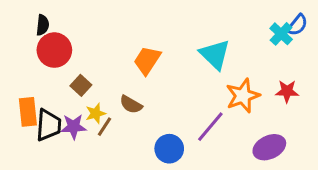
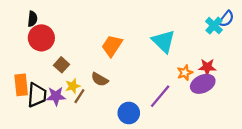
red star: (287, 91) -> (207, 67), moved
orange star: (243, 96) -> (185, 73), size x0.6
purple ellipse: (269, 147) -> (203, 84), moved

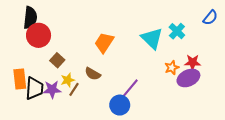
black semicircle: (32, 19) -> (30, 18), size x1.5
cyan cross: (214, 26) -> (177, 31), moved
purple line: (160, 96) -> (129, 89), moved

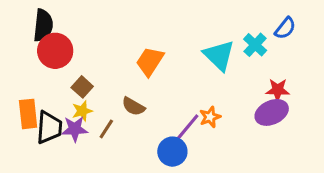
blue semicircle: (210, 18) -> (285, 28), moved
orange star: (172, 68) -> (210, 117), moved
yellow star: (68, 80) -> (82, 111), moved

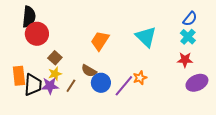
cyan cross: (255, 45) -> (188, 37), moved
purple ellipse: (272, 112) -> (197, 83), moved
blue circle: (172, 152) -> (101, 83), moved

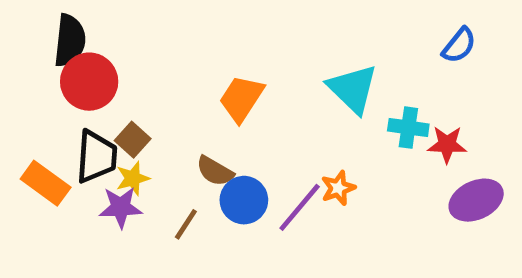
cyan cross: (188, 37) -> (408, 128), moved, turned -35
orange rectangle: (19, 76) -> (46, 183), turned -48
black trapezoid: (33, 85) -> (96, 157), moved
brown line: (71, 86) -> (186, 224), moved

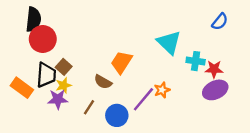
orange trapezoid: (241, 99) -> (121, 62), moved
blue circle: (244, 200) -> (117, 115), moved
purple ellipse: (476, 200) -> (215, 90), moved

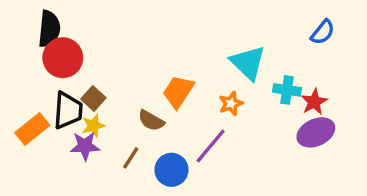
red star: (214, 69) -> (314, 102), turned -30
orange rectangle: (22, 88) -> (32, 129), turned -75
orange star: (162, 90) -> (231, 104), moved

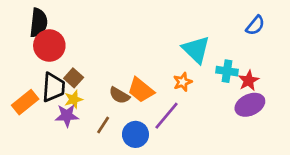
orange trapezoid: (178, 92) -> (141, 90), moved, turned -84

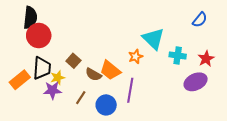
brown square: (74, 78) -> (73, 61), moved
red star: (249, 81) -> (206, 59), moved
orange star: (183, 82) -> (136, 57), moved
purple line: (166, 116) -> (130, 90), turned -30

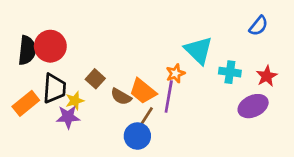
black semicircle: (30, 18) -> (27, 50), moved
purple line: (130, 90) -> (169, 97), moved
brown line: (81, 98) -> (147, 116), moved

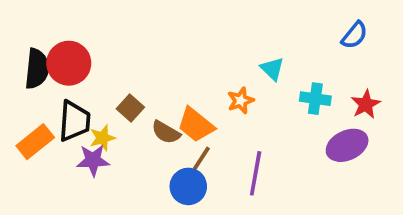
cyan triangle: (199, 50) -> (272, 69), size x0.6
purple line: (169, 97) -> (256, 173), moved

